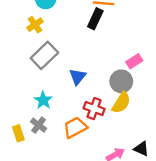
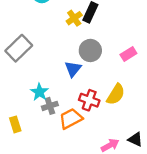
yellow cross: (35, 25) -> (74, 18), moved
gray rectangle: (44, 55) -> (19, 48), moved
gray circle: (121, 81) -> (90, 50), moved
gray cross: (39, 125) -> (50, 106), moved, turned 35

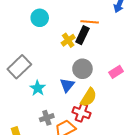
cyan star: (40, 92) -> (38, 88), moved
yellow semicircle: (116, 94) -> (89, 97), moved

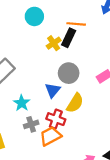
cyan circle: (40, 18) -> (34, 16), moved
cyan star: (38, 88) -> (22, 103), moved
red cross: (81, 113) -> (56, 119), moved

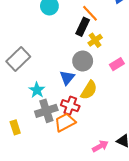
orange line: (76, 24) -> (90, 13), turned 42
yellow cross: (54, 43) -> (95, 40), moved
gray cross: (31, 124) -> (46, 111), size x1.5

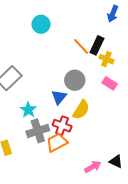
orange line: (90, 13) -> (81, 46), moved
black rectangle: (83, 27) -> (97, 45), moved
yellow cross: (95, 40) -> (106, 59), moved, turned -32
pink rectangle: (117, 64) -> (110, 83), turned 64

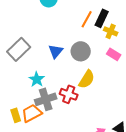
orange line: (81, 46) -> (87, 19), turned 72
blue triangle: (59, 97) -> (56, 51), moved
orange trapezoid: (57, 142) -> (32, 113), moved

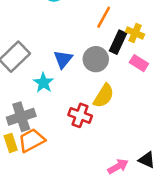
black rectangle: (102, 18) -> (118, 42), moved
cyan star: (37, 79) -> (43, 83), moved
gray cross: (46, 99) -> (21, 117), moved

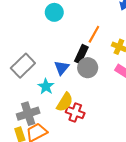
black rectangle: (118, 42) -> (81, 54), moved
yellow semicircle: (104, 96) -> (65, 102), moved

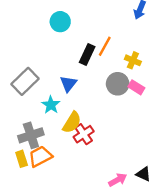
black rectangle: (81, 54) -> (87, 54), moved
gray circle: (88, 68) -> (118, 84), moved
red cross: (75, 113) -> (84, 134), turned 36

